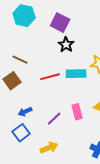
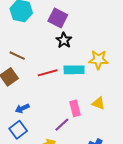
purple line: (54, 119) -> (62, 125), moved

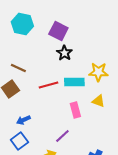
yellow triangle: (98, 103) -> (98, 101), moved
pink rectangle: (75, 108) -> (75, 110), moved

